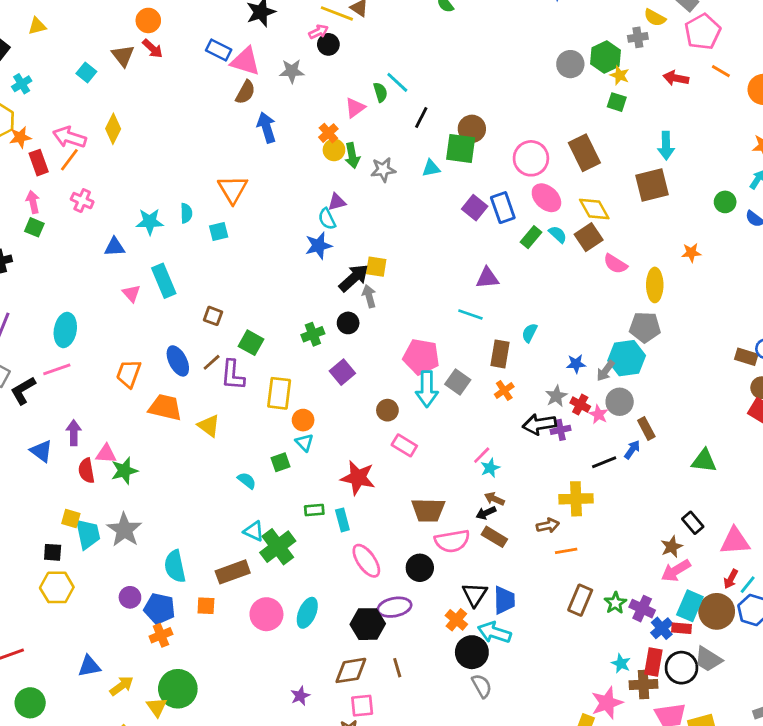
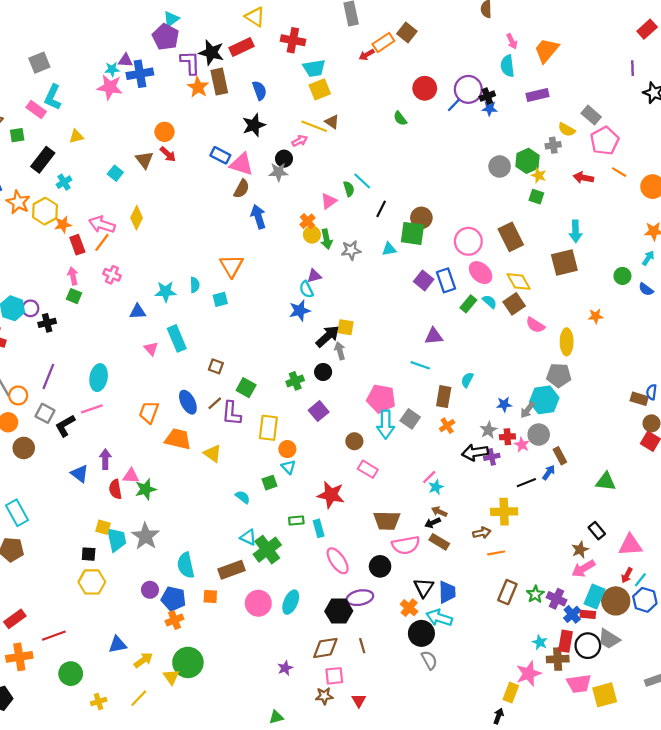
black circle: (328, 44) -> (284, 159), moved
red cross: (580, 405) -> (507, 437), turned -32

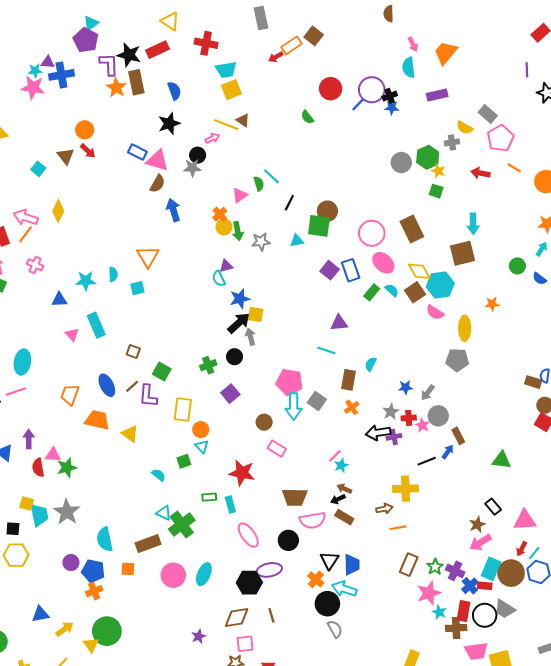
blue star: (300, 311) -> (240, 299), moved
cyan hexagon: (544, 400) -> (440, 285), moved
pink star: (529, 674) -> (429, 593), moved

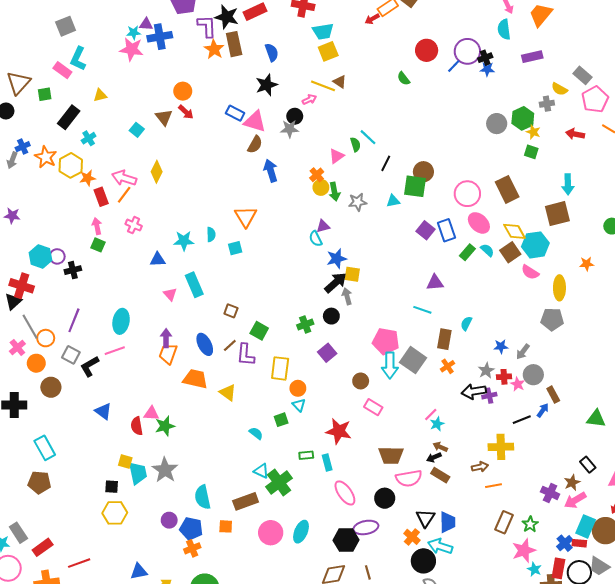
gray square: (317, 401) -> (413, 360), size x1.4
purple arrow: (29, 439) -> (166, 338), moved
purple cross: (455, 571) -> (550, 493), moved

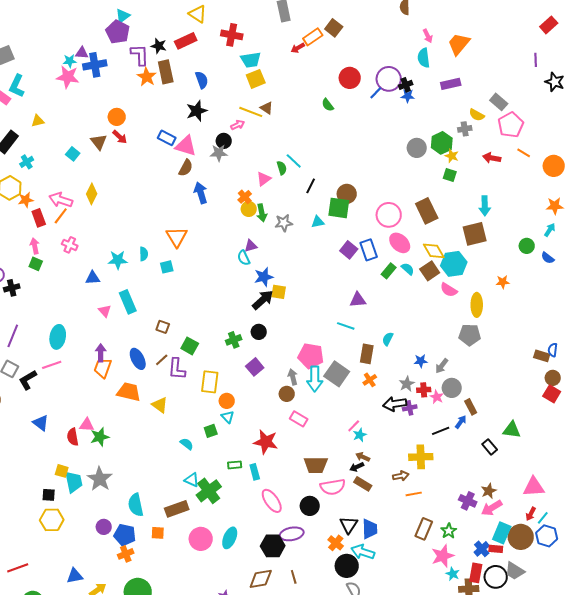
black star: (227, 17) -> (159, 46), size x0.7
gray arrow: (347, 296) -> (293, 377), moved
black rectangle: (588, 465) -> (490, 447), moved

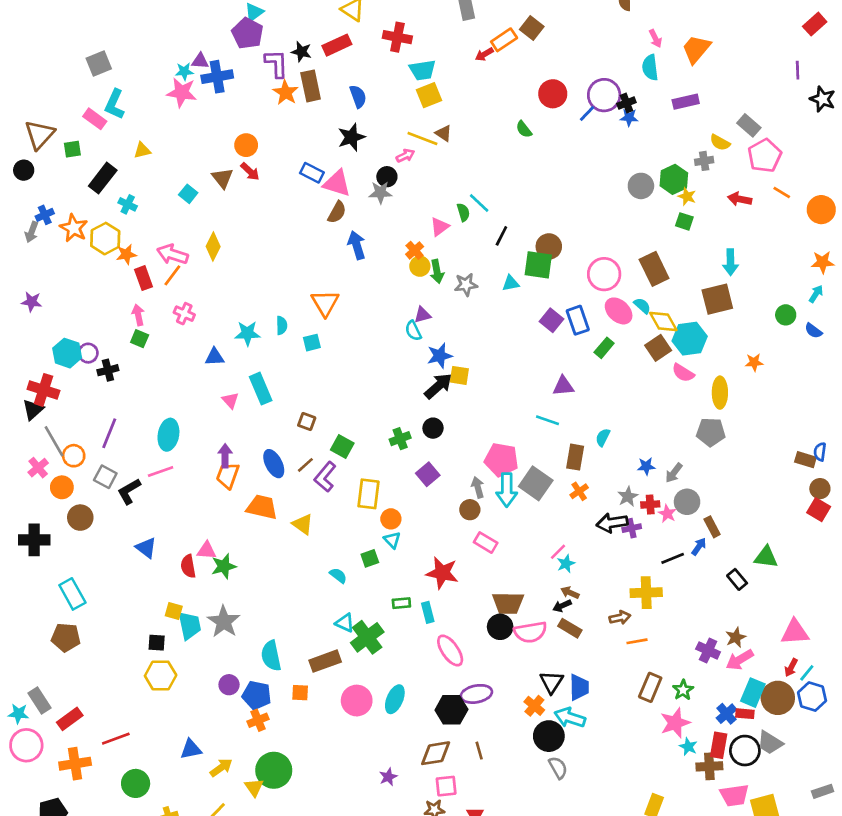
cyan cross: (27, 162) -> (128, 204), turned -32
cyan semicircle: (408, 269) -> (642, 306), moved
purple L-shape: (177, 369) -> (325, 477), turned 35
black circle: (310, 506) -> (500, 627), moved

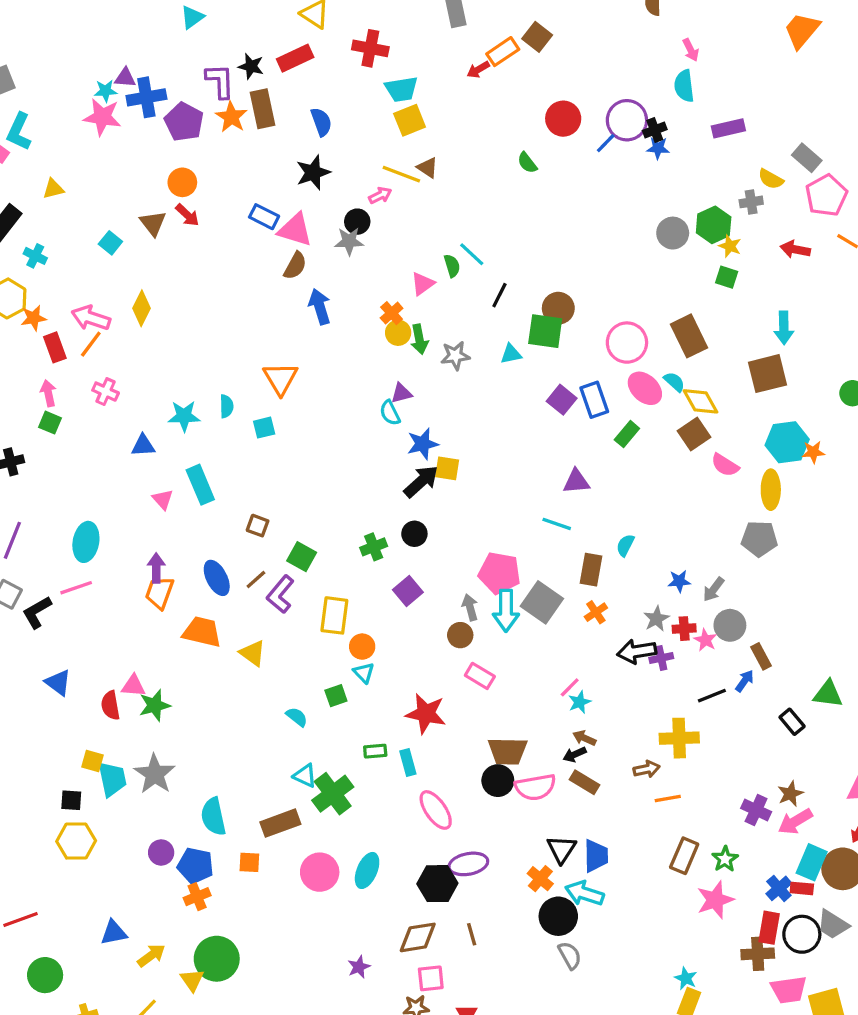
purple pentagon: (247, 33) -> (184, 122), moved
orange trapezoid: (696, 49) -> (802, 30), moved
cyan hexagon: (690, 339) -> (787, 442), moved
cyan star: (688, 747) -> (686, 978), moved

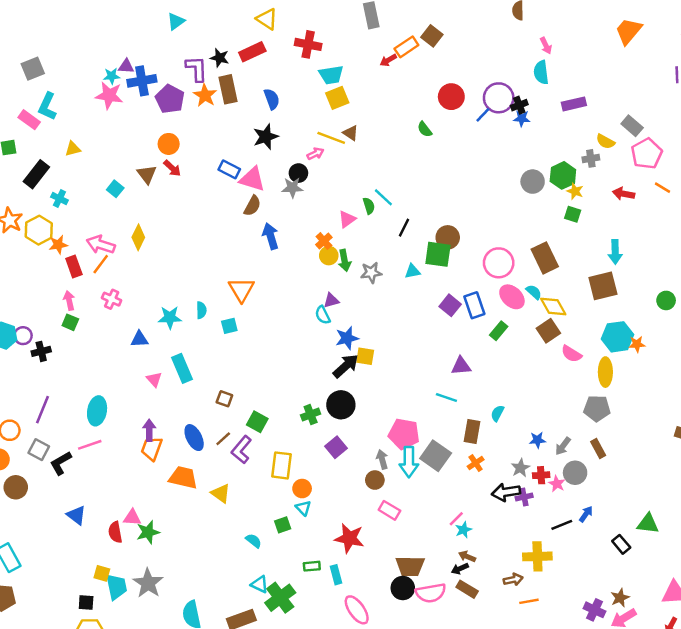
black circle: (414, 534) -> (341, 405), size x1.5
brown rectangle: (761, 656) -> (598, 448), moved

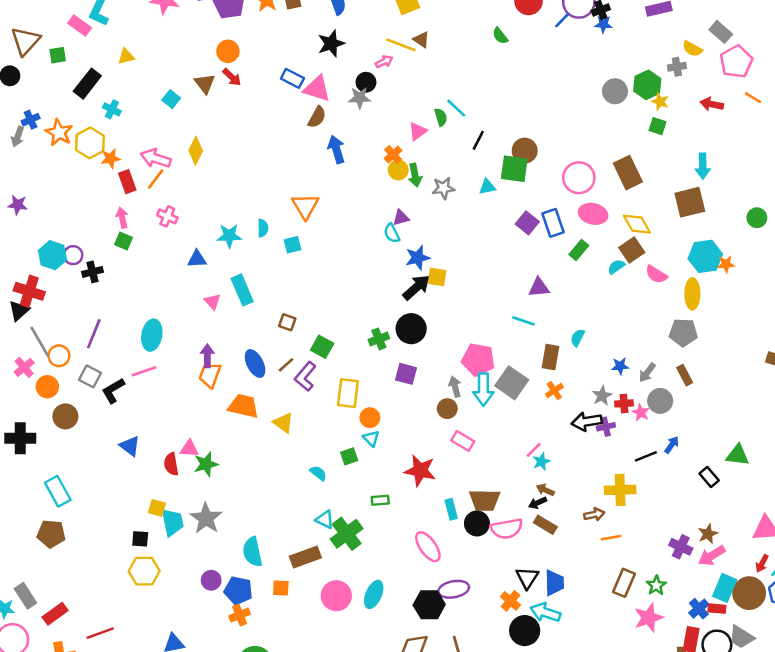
cyan semicircle: (534, 292) -> (616, 267), moved, turned -77
pink ellipse: (512, 297) -> (593, 214), turned -30
purple square: (336, 447) -> (406, 374), turned -35
cyan rectangle: (336, 575) -> (451, 509), moved

